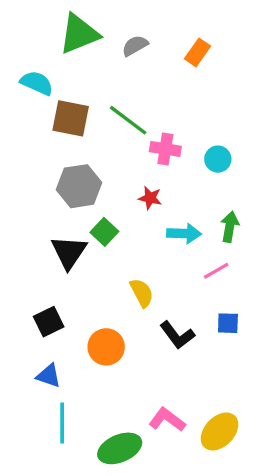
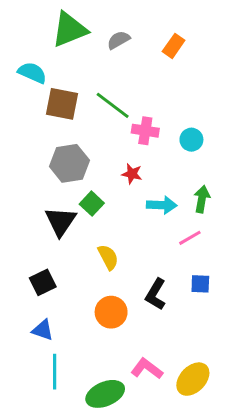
yellow semicircle: (142, 293) -> (108, 257), moved
black L-shape: (177, 335) -> (156, 294), turned 68
orange circle: (106, 347) -> (111, 312), moved

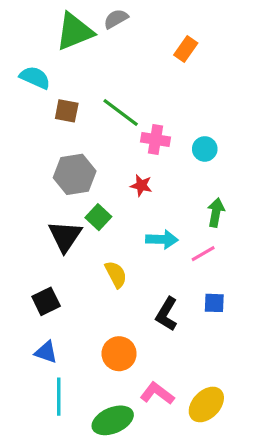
gray semicircle: (119, 40) -> (116, 19), moved
brown square: (62, 104) -> (67, 111), size x0.7
cyan arrow: (162, 205) -> (162, 239), moved
orange circle: (111, 312) -> (119, 354), moved

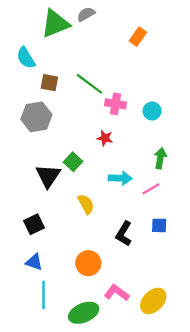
cyan semicircle: (35, 78) -> (26, 58), turned -145
gray hexagon: (75, 174) -> (36, 117), moved

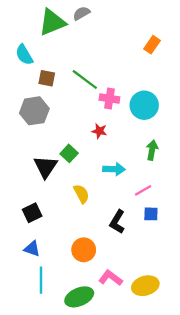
orange rectangle: (138, 37) -> (152, 45), moved
cyan circle: (152, 111) -> (144, 105), size x1.6
pink line: (151, 189) -> (143, 190), moved
yellow ellipse: (153, 301) -> (145, 286), turned 30

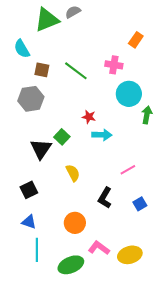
pink cross: (109, 98) -> (114, 65), moved
green arrow: (152, 150) -> (147, 115), moved
cyan arrow: (114, 169) -> (102, 135), moved
blue square: (151, 214) -> (140, 204), moved, turned -32

